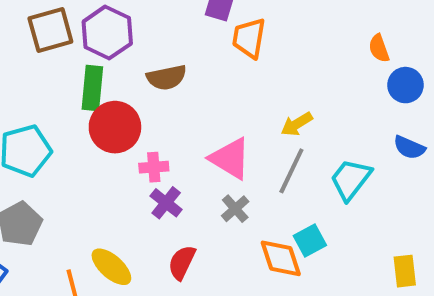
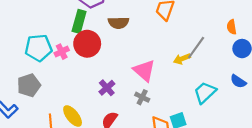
pink cross: (154, 167) -> (62, 52), moved, turned -32
gray line: (291, 171) -> (196, 48), moved
gray cross: (235, 209) -> (142, 97), turned -32

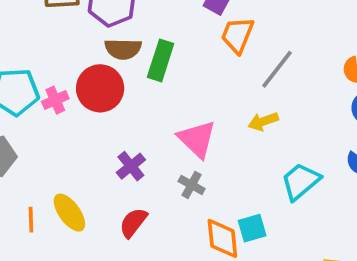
green rectangle: (79, 21) -> (161, 60), moved
brown semicircle: (119, 23) -> (123, 49), moved
gray line: (196, 48) -> (277, 69), moved

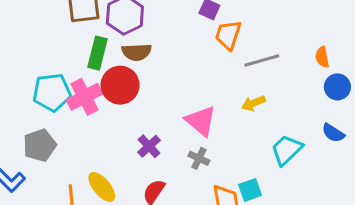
green rectangle: (161, 60) -> (97, 53), moved
gray line: (277, 69) -> (262, 61), turned 40
pink cross: (55, 100) -> (85, 97), size x1.6

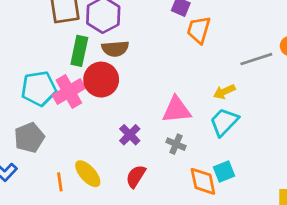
gray line: (262, 61) -> (256, 59), moved
pink triangle: (201, 121) -> (177, 110), turned -44
cyan trapezoid: (287, 150) -> (224, 122), moved

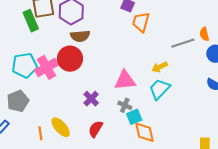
green rectangle: (79, 51) -> (31, 21), moved, turned -35
cyan square: (224, 171) -> (134, 117), moved

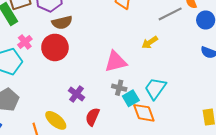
pink cross: (47, 67) -> (25, 42), moved, size x0.6
cyan trapezoid: (160, 89) -> (155, 88), moved
purple cross: (91, 99) -> (76, 94), moved

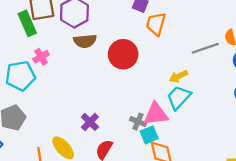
red circle: (55, 47) -> (123, 54), moved
pink triangle: (116, 62) -> (156, 114), moved
cyan trapezoid: (155, 88) -> (179, 97), moved

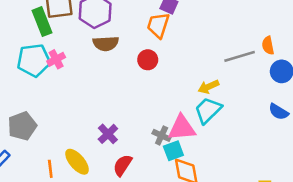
orange trapezoid: (156, 24) -> (158, 25), moved
red circle: (123, 54) -> (148, 60), size x0.6
cyan pentagon: (20, 76) -> (34, 60), moved

